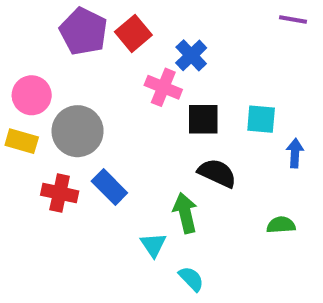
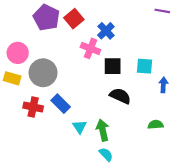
green arrow: (185, 213) -> (103, 130), moved
cyan triangle: (153, 245) -> (79, 127), moved

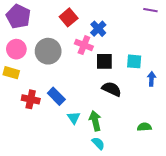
purple pentagon: (46, 18) -> (18, 16), moved
gray circle: (43, 73) -> (48, 51), moved
green semicircle: (156, 125) -> (144, 127), moved

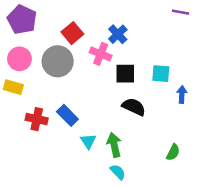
red square: (69, 17) -> (72, 33), moved
green semicircle: (144, 127) -> (173, 152), turned 120

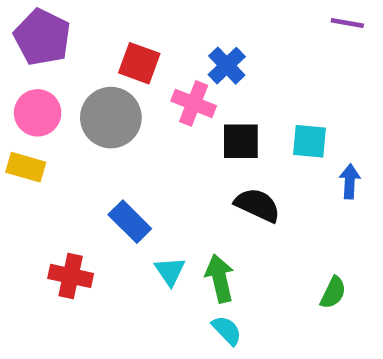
red square: (72, 33) -> (139, 63), turned -30
red cross: (37, 119) -> (71, 276), moved

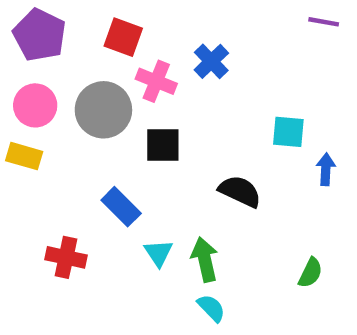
red square: (139, 63) -> (123, 37), moved
pink cross: (194, 103) -> (156, 81), moved
black square: (241, 141) -> (163, 145), moved

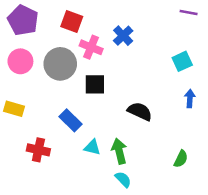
cyan square: (288, 132) -> (182, 61), moved, turned -30
yellow rectangle: (24, 156) -> (14, 109), moved
cyan triangle: (158, 253) -> (92, 147), turned -42

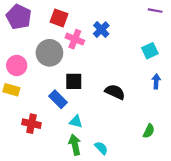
pink circle: (20, 61) -> (17, 66), moved
black square: (95, 84) -> (74, 81), moved
green arrow: (119, 151) -> (75, 145), moved

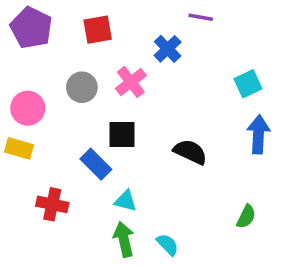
purple line: (155, 11) -> (201, 17), moved
red square: (59, 18) -> (98, 30), turned -30
pink cross: (75, 39) -> (131, 82), moved, turned 30
gray circle: (49, 53) -> (82, 87), size x0.7
blue arrow: (156, 81) -> (258, 134), size x1.5

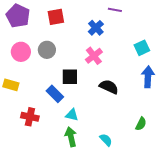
pink cross: (131, 82) -> (94, 56), moved
pink circle: (28, 108) -> (21, 52), moved
cyan semicircle: (168, 245) -> (106, 140), moved

